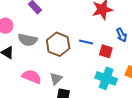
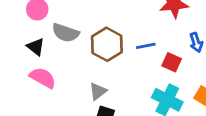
blue line: (86, 42) -> (146, 46), turned -32
pink semicircle: (32, 77) -> (43, 78), moved

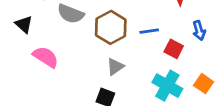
black triangle: (36, 47) -> (24, 24), moved
gray triangle: (98, 91) -> (115, 67), moved

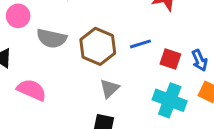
blue arrow: (199, 31) -> (199, 60), moved

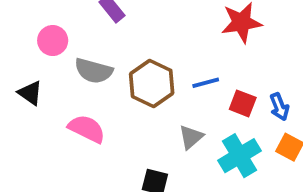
gray triangle: (109, 89) -> (191, 137), moved
pink semicircle: (32, 90) -> (87, 129), moved
cyan cross: (170, 100) -> (240, 156), turned 36

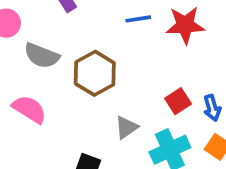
blue line: (206, 83) -> (138, 19), moved
red square: (243, 103) -> (178, 101), turned 30

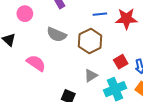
gray semicircle: (42, 56) -> (57, 35), moved
brown hexagon: (95, 73) -> (90, 41), moved

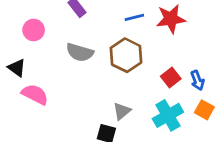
pink semicircle: (36, 63) -> (35, 94), moved
gray triangle: (91, 76) -> (122, 111), moved

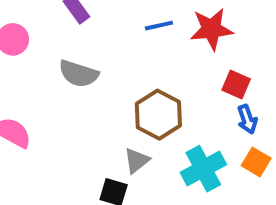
brown hexagon: (126, 55) -> (158, 115), moved
red square: (171, 78) -> (236, 84), moved, turned -30

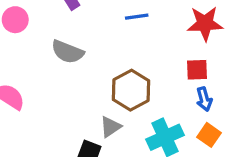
red star: (211, 29) -> (205, 23), moved
red square: (236, 84) -> (197, 70), turned -30

